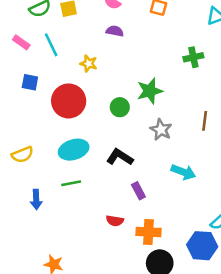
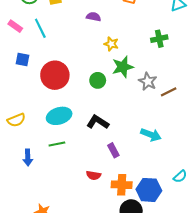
yellow star: (89, 64) -> (111, 44), moved
brown line: (205, 121) -> (169, 92), turned 56
gray star: (161, 130) -> (148, 81), moved
blue hexagon: (202, 246) -> (149, 190), moved

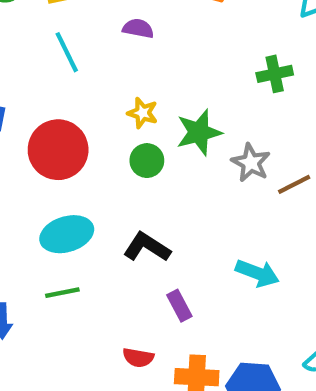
cyan line: (40, 28) -> (67, 52), moved
yellow star: (111, 44) -> (143, 113), moved

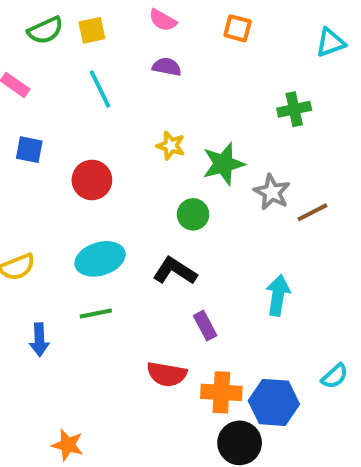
red circle: (58, 150) -> (92, 180), size x0.7
green circle: (147, 161) -> (193, 214), moved
cyan arrow: (257, 273) -> (278, 295), turned -102
red semicircle: (138, 358) -> (167, 374), size x1.4

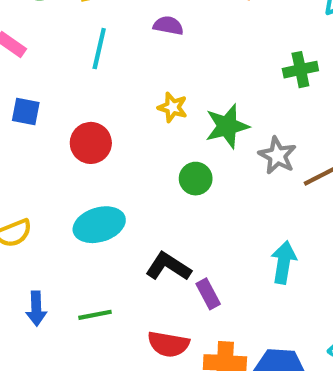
cyan line: (100, 89) -> (99, 49), turned 39
black L-shape: (175, 271) -> (168, 267), moved
green line: (96, 313) -> (95, 315), moved

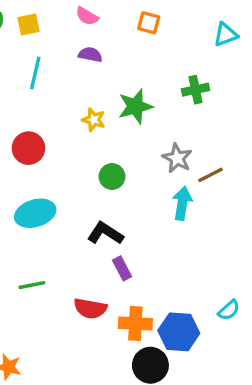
green star: (227, 126) -> (135, 106), moved
cyan arrow: (284, 262) -> (182, 203), moved
black L-shape: (168, 267) -> (105, 233), moved

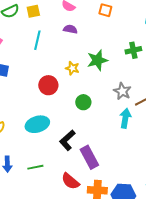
red circle: (28, 148) -> (48, 85), moved
black L-shape: (105, 233) -> (67, 140), moved, turned -75
purple rectangle: (122, 268) -> (89, 157), size x1.6
red semicircle: (90, 308) -> (70, 181), turned 30

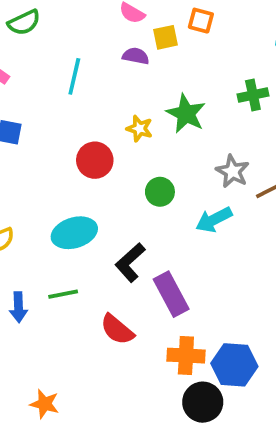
yellow square: (33, 11) -> (166, 37), moved
green star: (97, 60) -> (186, 114), turned -30
cyan arrow: (125, 118) -> (214, 220), moved, turned -126
green line: (35, 167) -> (63, 294), moved
red semicircle: (70, 181) -> (117, 330), moved

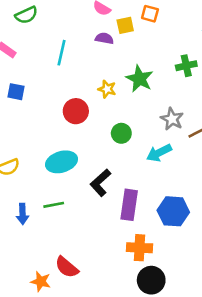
purple rectangle: (171, 294) -> (129, 205), turned 36
red semicircle: (117, 330) -> (67, 267), moved
blue hexagon: (234, 365) -> (173, 211), moved

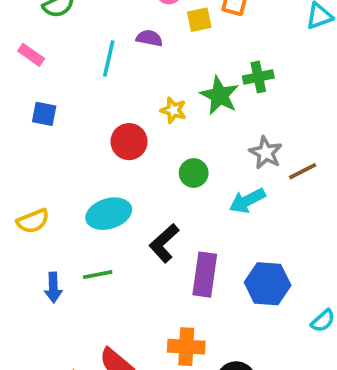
purple semicircle: (104, 38) -> (149, 38), moved
green cross: (186, 66) -> (258, 77), moved
orange cross: (140, 248) -> (186, 347), moved

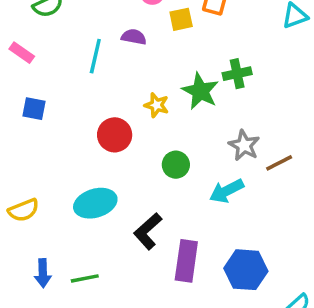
green line: (98, 275) -> (85, 278), moved

